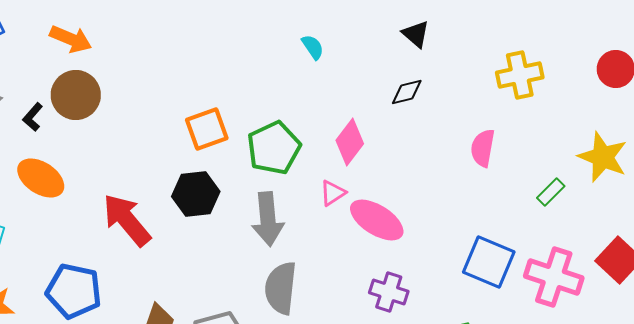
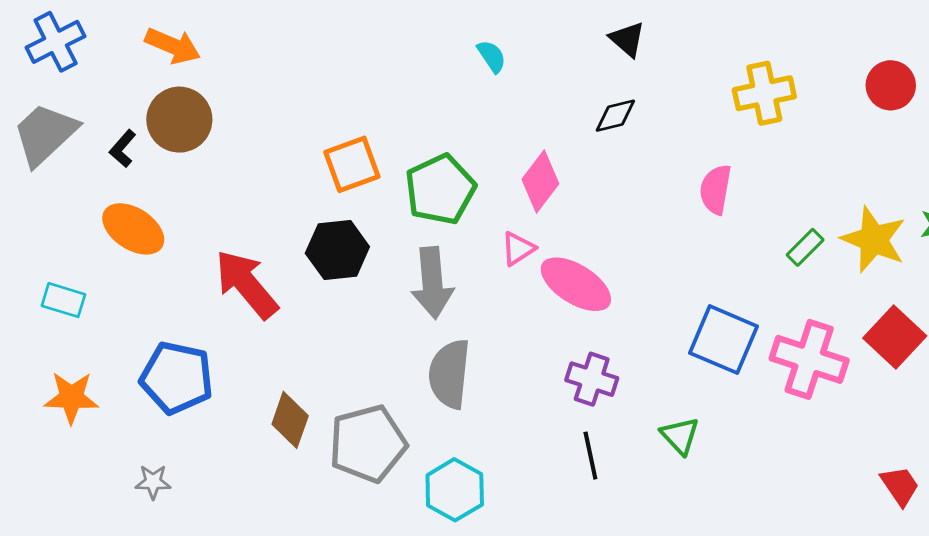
yellow star: (603, 157) -> (874, 239), moved

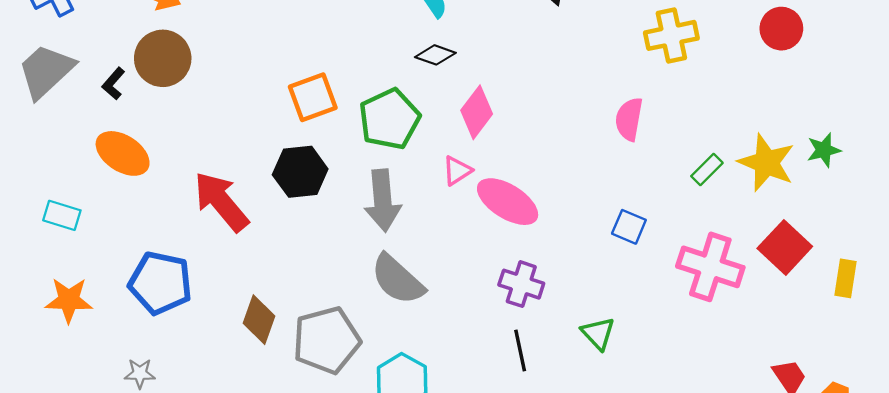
black diamond: (615, 116) -> (435, 55), moved, turned 33
blue square: (723, 340) -> (629, 227), moved, size x0.6
gray semicircle: (449, 374) -> (398, 279), turned -54

